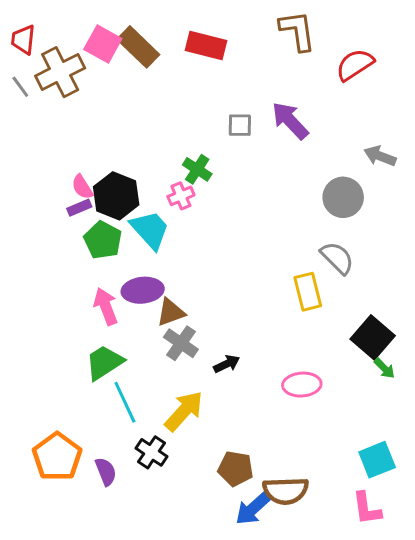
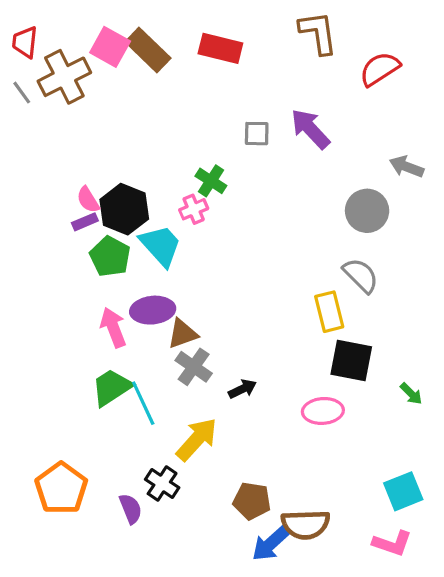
black square: (373, 337) -> (351, 361), moved, turned -30
cyan line: (125, 402) -> (143, 403), moved
purple semicircle: (106, 472) -> (131, 509), moved
pink L-shape: (367, 508) -> (392, 543), turned -63

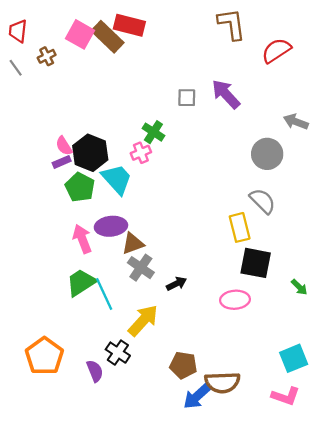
red rectangle: (220, 48) -> (129, 25), moved
brown cross: (64, 77) -> (47, 56), size x0.5

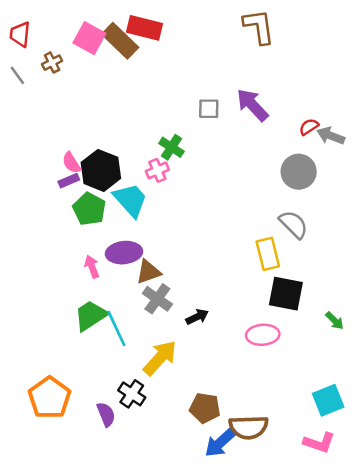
red semicircle: (276, 51) -> (309, 127), moved, size x0.6
pink arrow: (82, 239) -> (92, 267), size x0.7

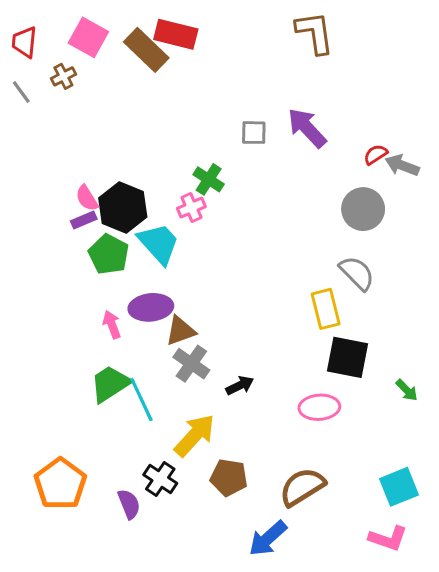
pink square: (89, 38) -> (88, 37), moved
brown pentagon: (205, 408) -> (229, 477), moved
brown semicircle: (249, 427) -> (302, 487), moved, turned 150

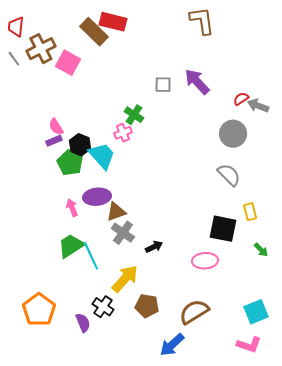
pink square: (88, 37) -> (68, 63), moved
brown cross: (63, 76) -> (41, 49), size x1.8
black hexagon: (123, 207) -> (80, 145), moved, size x0.7
yellow rectangle: (326, 309) -> (250, 212), moved, size x0.7

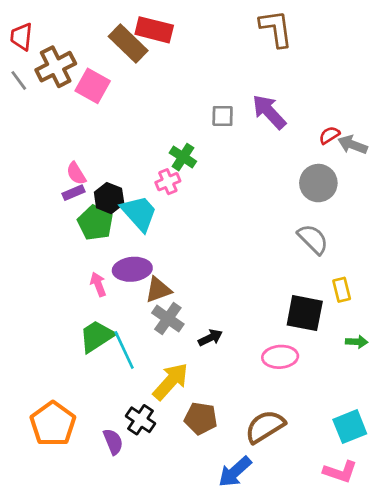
green arrow: (261, 250) -> (357, 342), turned -42

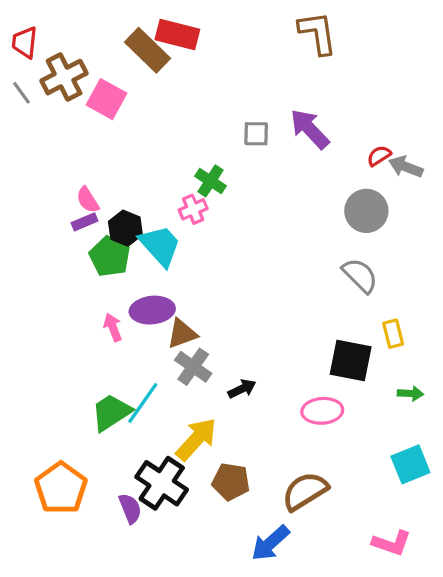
green trapezoid: (97, 336) -> (111, 412), moved
cyan line: (124, 350) -> (143, 403), turned 60
black cross: (141, 420) -> (162, 483), size x1.5
cyan square: (350, 427) -> (410, 464), moved

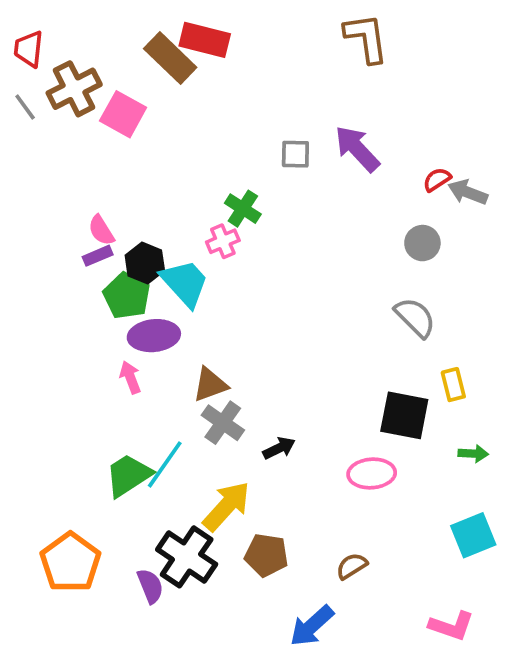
gray circle: (366, 211) -> (422, 243), size x0.7
purple ellipse: (152, 310) -> (154, 336), moved
brown semicircle: (305, 491) -> (352, 566), size x0.6

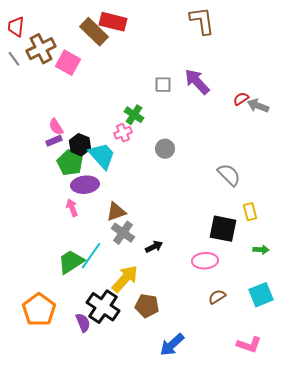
gray circle: (422, 243) -> (165, 149), moved
brown semicircle: (352, 566) -> (217, 297), moved

